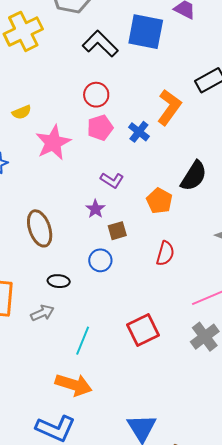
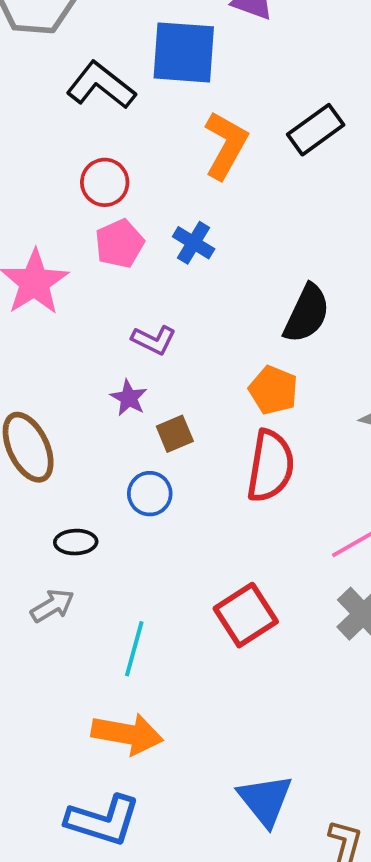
orange L-shape: (169, 107) -> (226, 145), moved
orange pentagon: (159, 201) -> (273, 390), moved
red semicircle: (165, 253) -> (270, 466), size x1.5

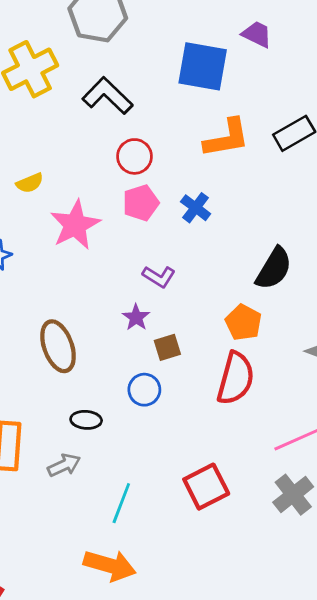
black L-shape: (101, 85) -> (107, 96), moved
orange L-shape: (226, 145) -> (227, 138), turned 45

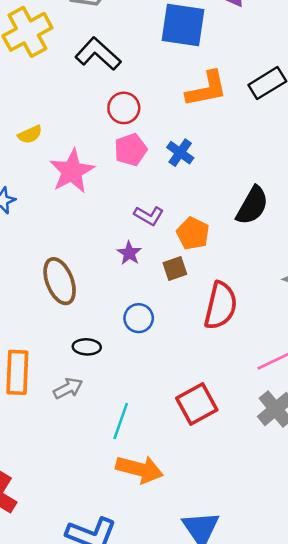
orange pentagon: (243, 323) -> (193, 233), moved
brown square: (167, 347) -> (175, 268), moved
orange arrow: (110, 565) -> (140, 469), moved

